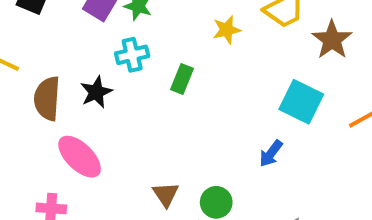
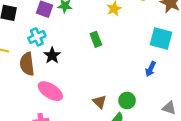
cyan cross: (132, 55) -> (37, 37), moved
green rectangle: (182, 79) -> (96, 39), turned -32

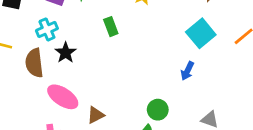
cyan square: (161, 38) -> (201, 33), turned 35
green rectangle: (96, 39) -> (111, 27), moved
brown triangle: (100, 102) -> (96, 115), moved, turned 48

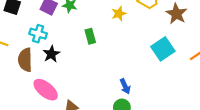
cyan cross: (47, 29) -> (38, 34), turned 35
blue arrow: (187, 71) -> (125, 86), moved, turned -56

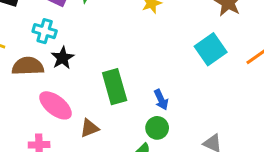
green rectangle: (90, 36) -> (115, 87), moved, size x1.6
brown semicircle: (25, 60) -> (28, 66), turned 90

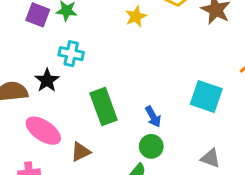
cyan cross: (45, 31) -> (71, 54), moved
cyan square: (211, 49) -> (206, 97), moved, turned -32

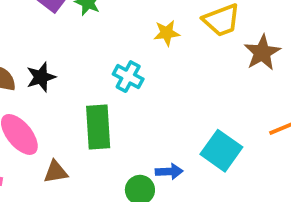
cyan cross: (71, 54) -> (128, 77), moved
blue arrow: (153, 117) -> (169, 171), moved, turned -80

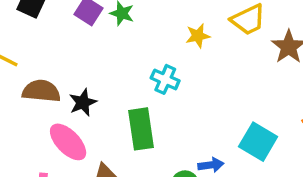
black star: (41, 77) -> (83, 102), moved

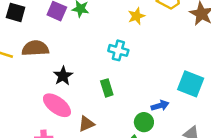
brown semicircle: (41, 91) -> (35, 48), moved
green rectangle: (141, 129) -> (107, 88), size x0.6

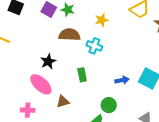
yellow star: (136, 16) -> (102, 20), moved
brown semicircle: (35, 48) -> (69, 35), moved
blue arrow: (160, 106) -> (122, 80), moved

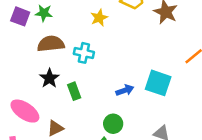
yellow star: (102, 20) -> (99, 18), moved
black star: (48, 61) -> (49, 78), moved

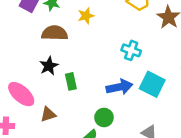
yellow star: (99, 18) -> (86, 16), moved
cyan cross: (84, 53) -> (131, 50), moved
blue arrow: (125, 90) -> (119, 87), size x1.5

